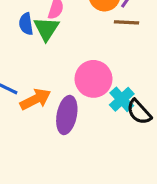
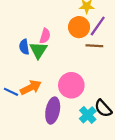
orange arrow: (35, 99) -> (31, 87), moved
cyan cross: (122, 99) -> (88, 115), moved

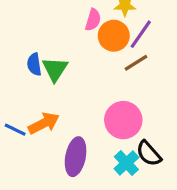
pink semicircle: (45, 36) -> (93, 20), moved
brown line: (94, 46) -> (136, 63), turned -35
pink circle: (71, 85) -> (123, 120), moved

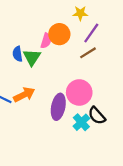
pink semicircle: (93, 20) -> (46, 41), moved
orange circle: (114, 36) -> (59, 34), moved
purple ellipse: (76, 157) -> (58, 107), moved

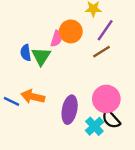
pink circle: (79, 92) -> (106, 99), moved
orange arrow: (24, 95) -> (33, 97), turned -140

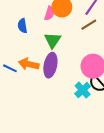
green triangle: (41, 56) -> (53, 40), moved
purple ellipse: (70, 110) -> (50, 65), moved

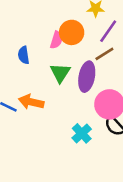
purple ellipse: (50, 65) -> (87, 77), moved
cyan cross: (83, 90) -> (82, 133), moved

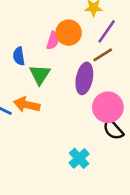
green triangle: (60, 73) -> (40, 75), moved
cyan cross: (82, 133) -> (79, 158), moved

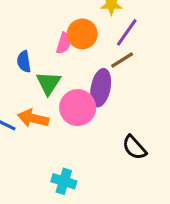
pink circle: (108, 107) -> (78, 108), moved
cyan cross: (79, 158) -> (64, 181), moved, turned -30

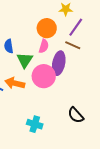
pink semicircle: (64, 43) -> (44, 46), moved
brown line: (122, 60) -> (73, 45), turned 56
black semicircle: (134, 148) -> (76, 115), moved

